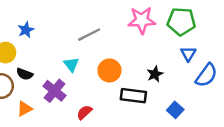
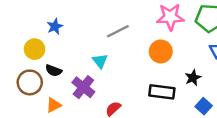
orange circle: (109, 70) -> (161, 51), moved
black star: (155, 74) -> (193, 78), moved

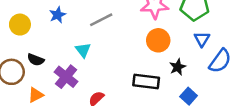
blue star: (55, 26) -> (58, 15), moved
yellow circle: (35, 49) -> (20, 25), moved
orange circle: (161, 51) -> (158, 40), moved

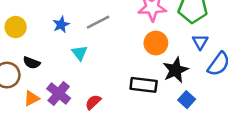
blue star: (58, 15) -> (61, 25), moved
black star: (178, 67) -> (176, 70), size x1.5
purple cross: (66, 77) -> (59, 93), moved

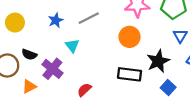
orange circle: (156, 43) -> (130, 37), moved
purple cross: (59, 93) -> (52, 69), moved

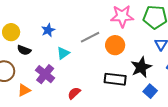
gray line: (89, 18) -> (90, 37), moved
cyan triangle: (72, 46) -> (63, 53), turned 32
black semicircle: (29, 54) -> (24, 50), moved

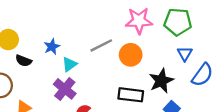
blue star: (48, 30) -> (52, 47), moved
purple cross: (45, 74) -> (65, 89), moved

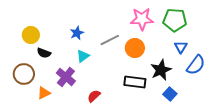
blue star: (52, 47) -> (77, 33), moved
purple cross: (65, 89) -> (66, 77), moved

